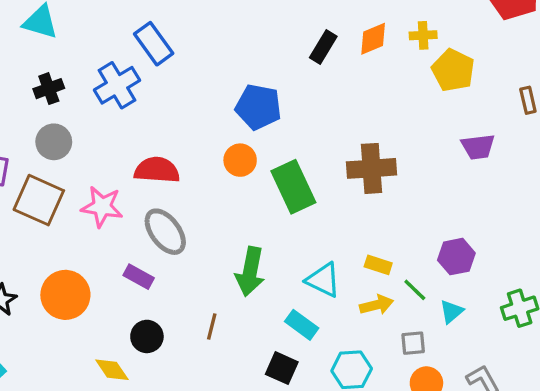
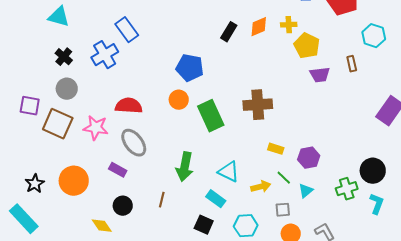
black cross: (49, 89) -> (64, 57), turned -30
purple trapezoid: (478, 147) -> (320, 75), moved
yellow rectangle: (378, 265) -> (276, 149), moved

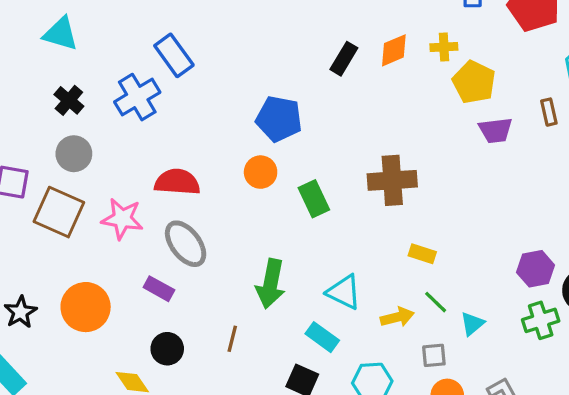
green rectangle: (211, 116) -> (314, 199), size x0.7
purple hexagon: (309, 158) -> (536, 269), moved

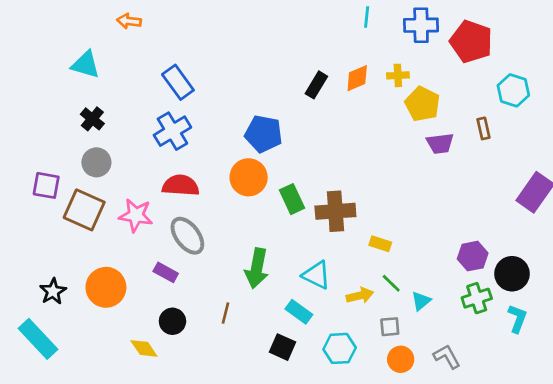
blue cross: (137, 97) -> (172, 131), moved
orange circle: (261, 172) -> (249, 177), size x1.4
brown cross: (392, 180) -> (335, 211), moved

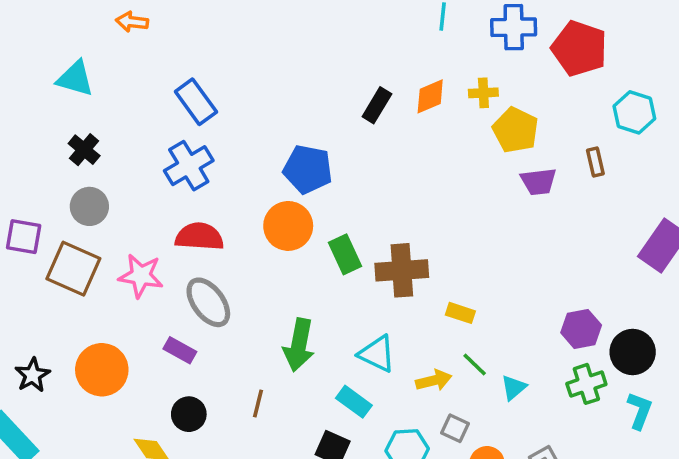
gray square: (390, 327) -> (455, 428), moved, turned 30

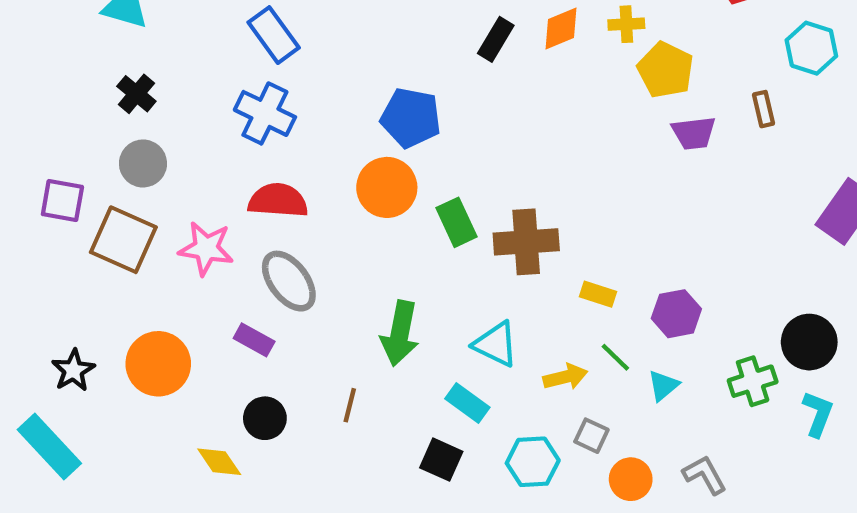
blue cross: (189, 166) -> (265, 113), turned -33
purple hexagon: (581, 329) -> (676, 314), moved

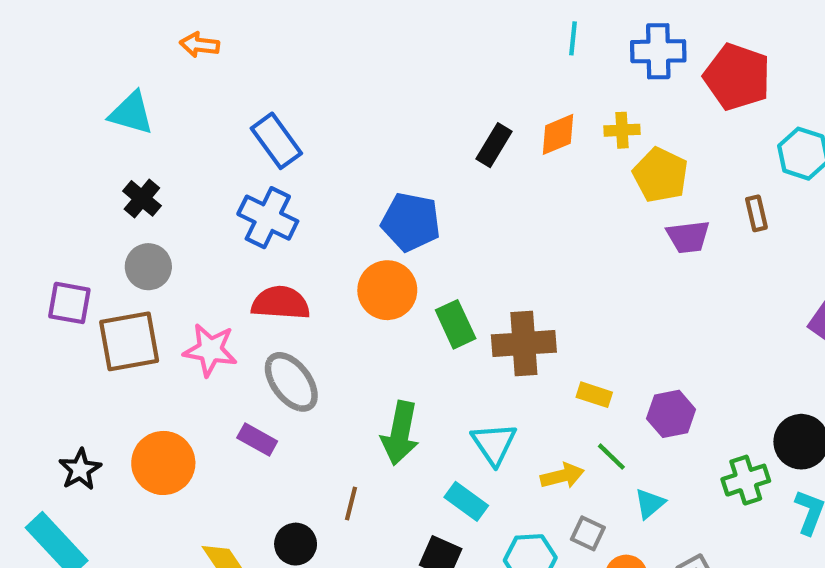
brown square: (123, 240) -> (129, 341), turned -34
cyan triangle: (496, 344) -> (494, 444), turned 30
cyan triangle: (663, 386) -> (650, 504), moved
black circle: (265, 418) -> (296, 544), moved

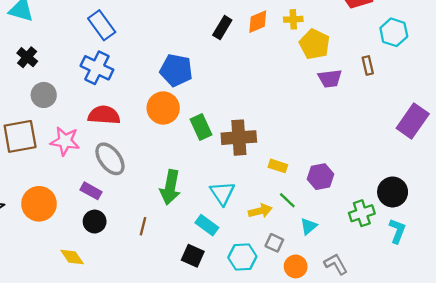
gray circle: (148, 267) -> (44, 95), moved
black circle: (296, 544) -> (95, 222), moved

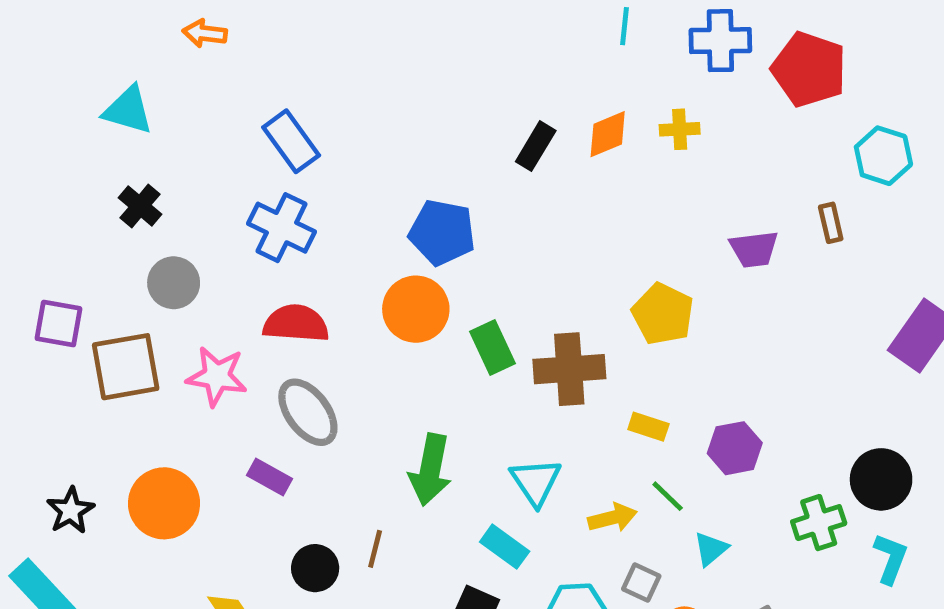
yellow pentagon: (315, 44) -> (663, 314), moved
black circle: (95, 222) -> (315, 568), moved

